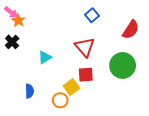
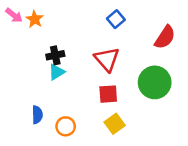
orange star: (18, 20) -> (35, 19), moved
black cross: (12, 42) -> (55, 55), moved, turned 32
yellow square: (71, 87) -> (115, 124), moved
orange circle: (60, 100) -> (66, 126), moved

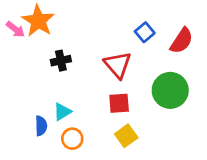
pink arrow: (14, 15) -> (15, 29), moved
orange star: (35, 19) -> (38, 21), size x1.6
blue square: (116, 19) -> (145, 32), moved
cyan triangle: (57, 72) -> (62, 112), moved

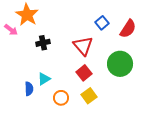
pink arrow: (15, 29) -> (11, 30), moved
red square: (119, 103) -> (84, 73), turned -35
orange circle: (72, 139) -> (61, 98), moved

